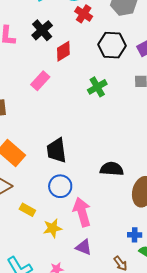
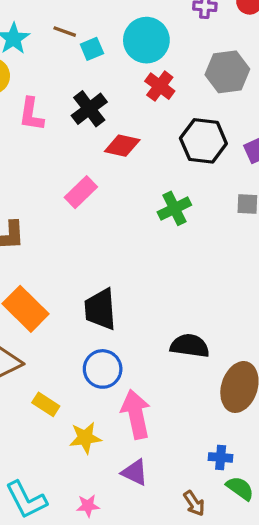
red diamond: (63, 51) -> (122, 146), turned 40

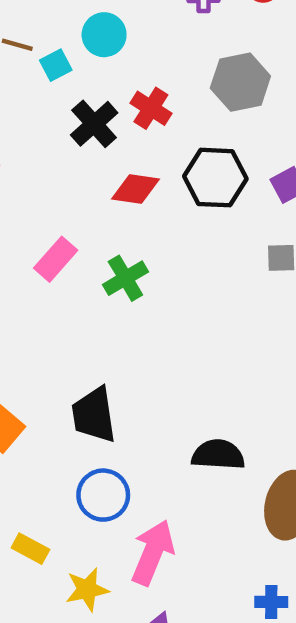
cyan circle: (146, 40) -> (104, 35), moved, size x0.7
black cross: (89, 109) -> (94, 124), moved
red diamond: (122, 146) -> (135, 189), moved
green cross: (174, 208) -> (125, 278), moved
pink arrow: (136, 414) -> (153, 553), turned 39

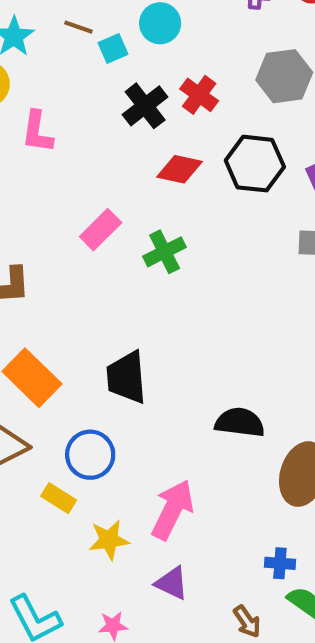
blue circle: (103, 495) -> (90, 455), moved

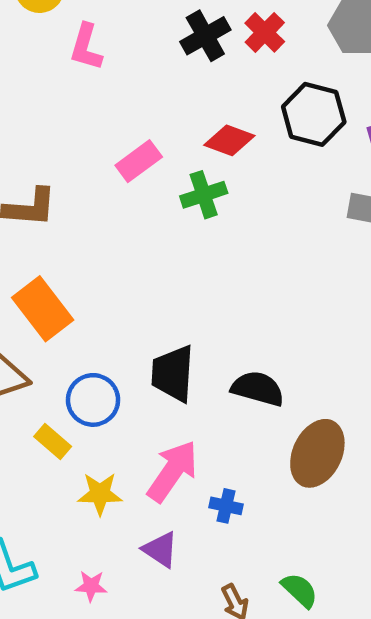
red diamond: (180, 169) -> (229, 140), moved
black trapezoid: (126, 377) -> (173, 374), moved
blue cross: (280, 563) -> (226, 506), moved

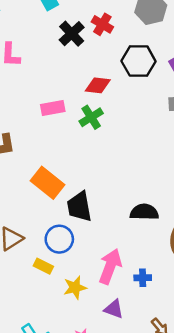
pink rectangle: (139, 161) -> (53, 108), turned 40
orange rectangle: (43, 309) -> (47, 183), moved
black trapezoid: (173, 374) -> (79, 207), moved

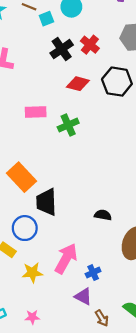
red diamond: (98, 85) -> (78, 84), moved
black semicircle: (144, 212) -> (103, 215), size x0.7
blue cross: (143, 278) -> (93, 273), turned -32
purple triangle: (114, 309) -> (83, 296), moved

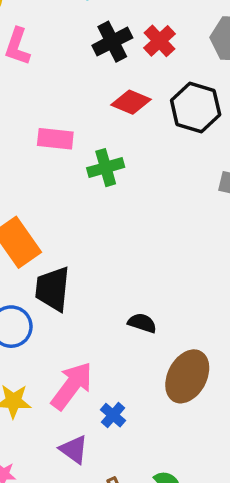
blue cross: (93, 273) -> (113, 415), turned -32
purple triangle: (83, 296) -> (74, 449), moved

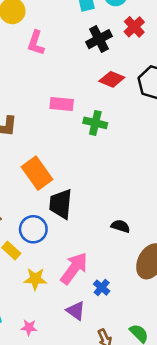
red cross: (159, 41) -> (134, 27), moved
green cross: (106, 168) -> (95, 123), turned 30

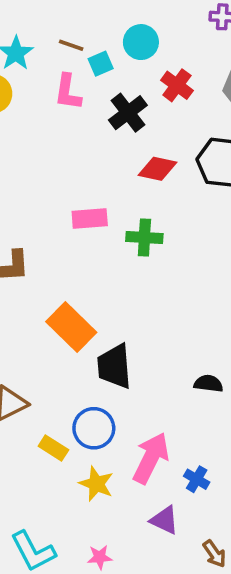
pink L-shape: (36, 43) -> (68, 92), moved
blue circle: (33, 229) -> (94, 428), moved
yellow star: (35, 279) -> (96, 484), turned 30

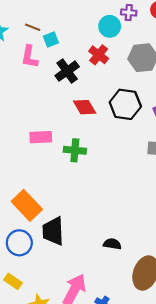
cyan circle: (141, 42) -> (110, 26), moved
red diamond: (157, 169) -> (85, 107), turned 45
blue circle: (94, 428) -> (19, 243), moved

